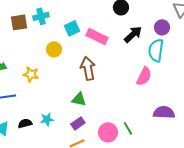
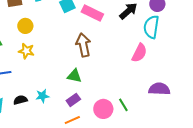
yellow circle: (54, 49) -> (25, 26), moved

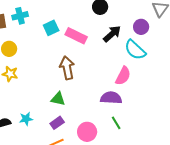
cyan semicircle: (151, 27) -> (135, 50), turned -55
purple semicircle: (159, 89) -> (111, 98), moved
green line: (123, 105) -> (116, 123), moved

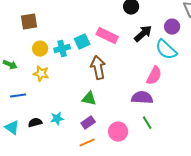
cyan cross: (20, 16) -> (62, 49), moved
cyan square: (51, 28) -> (82, 42), moved

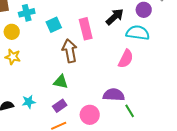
pink rectangle: (107, 36) -> (86, 29), moved, turned 50
cyan cross: (62, 49) -> (27, 13), moved
cyan semicircle: (166, 50) -> (138, 33), turned 145
purple semicircle: (142, 98) -> (114, 95), moved
green line: (147, 123) -> (130, 111), moved

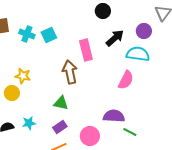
cyan cross: (27, 13) -> (27, 34), turned 35
cyan square: (54, 25) -> (49, 35), moved
yellow circle: (12, 32) -> (12, 93), moved
yellow star: (13, 57) -> (23, 76), moved
green line: (130, 111) -> (130, 132), turned -32

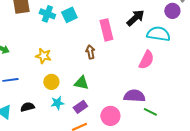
purple circle: (144, 31) -> (172, 11), moved
brown arrow: (70, 72) -> (90, 52), size x0.6
yellow circle: (12, 93) -> (51, 82), moved
cyan star: (29, 123) -> (57, 103), moved

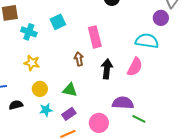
cyan cross: (47, 14) -> (29, 32), moved
black arrow: (135, 18) -> (107, 69), moved, turned -42
black semicircle: (27, 107) -> (16, 105), moved

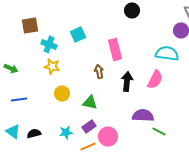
yellow star: (32, 63) -> (52, 66), moved
yellow circle: (40, 89) -> (62, 93), moved
black semicircle: (16, 105) -> (34, 133), moved
cyan star: (46, 110) -> (66, 132), moved
pink circle: (99, 123) -> (108, 136), moved

